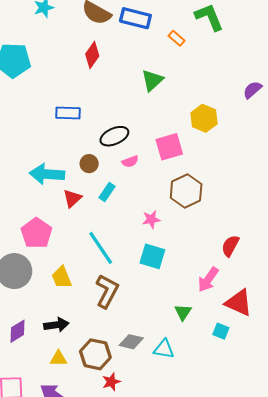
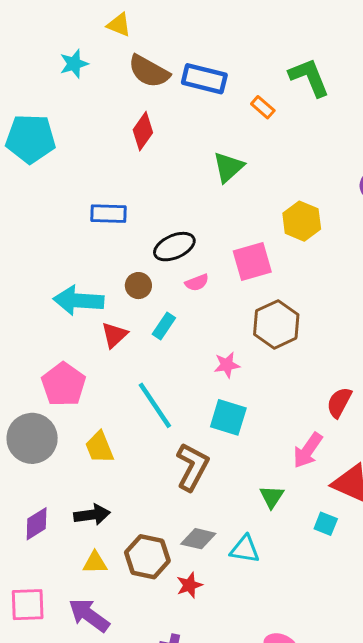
brown L-shape: (107, 291) -> (192, 467), moved
red star: (111, 382) -> (189, 585), moved

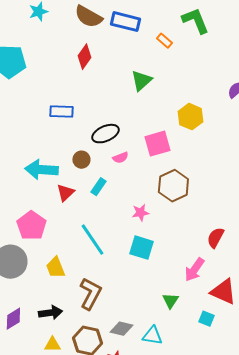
brown L-shape: (192, 467) -> (90, 294), moved

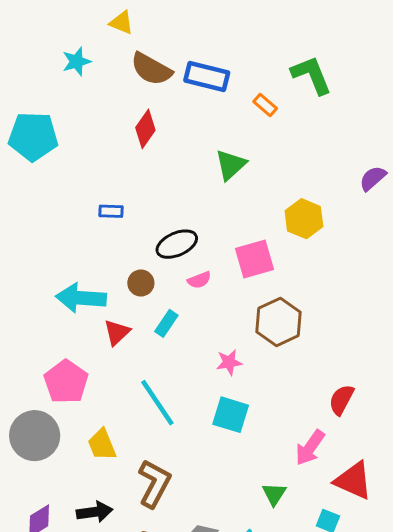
blue rectangle: (61, 112) -> (111, 211), size x0.7

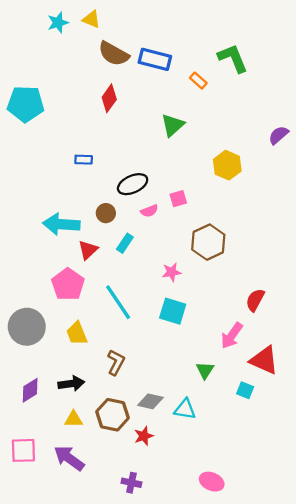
cyan star: (77, 62) -> (58, 23), moved
pink square: (255, 259) -> (178, 199), moved, size x0.6
pink pentagon: (66, 382) -> (68, 284), moved
brown L-shape: (154, 484) -> (116, 362), size x0.7

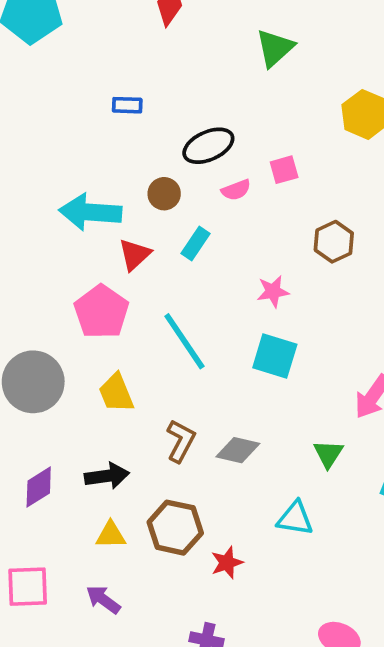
brown hexagon: (208, 242) -> (334, 242), size x0.7
gray diamond: (150, 401) -> (238, 450), moved
purple arrow: (69, 458) -> (103, 600), size x0.7

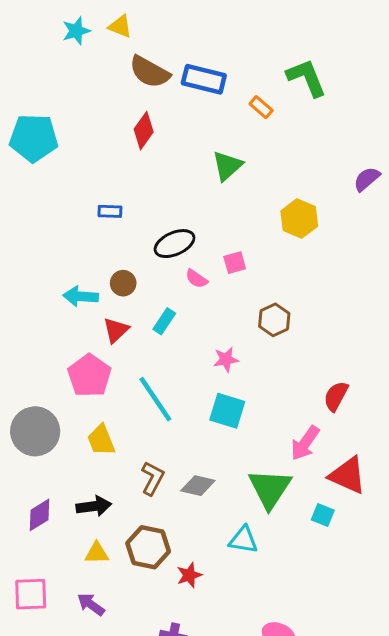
pink semicircle: (236, 190) -> (197, 279), turned 55
brown circle: (164, 194) -> (123, 283), moved
cyan arrow: (90, 212) -> (81, 296), size x0.7
green triangle: (328, 454) -> (270, 489), size x1.8

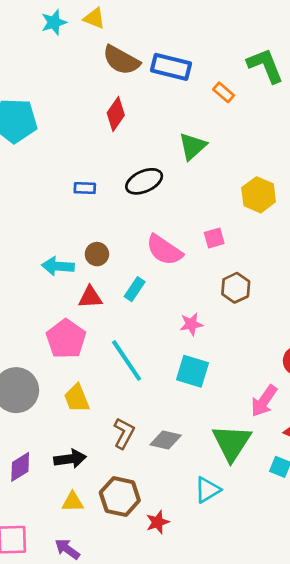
black ellipse: (175, 244) -> (144, 181), moved
pink square: (235, 263) -> (214, 238), moved
pink semicircle: (197, 279) -> (164, 250), size x1.8
red triangle: (116, 330) -> (90, 297), turned 40
cyan triangle: (243, 540) -> (207, 490), turned -40

